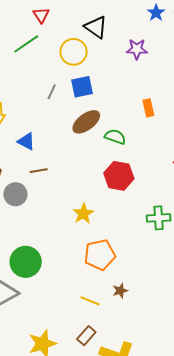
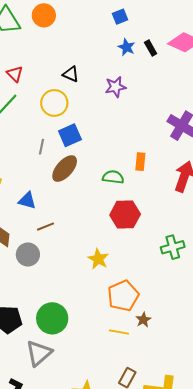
black triangle: (96, 27) -> (71, 74), size x0.7
orange rectangle: (148, 108) -> (140, 162), moved, turned 30
brown ellipse: (86, 122) -> (65, 169), moved
brown star: (120, 291) -> (143, 320), moved
yellow line: (90, 301) -> (119, 332), moved

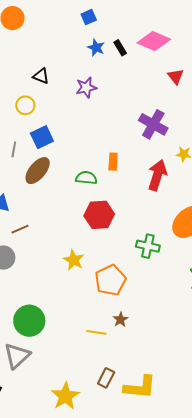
yellow circle: (54, 103) -> (25, 105), size x0.7
green cross: (173, 247) -> (148, 246), turned 30
orange pentagon: (123, 296) -> (110, 280), moved

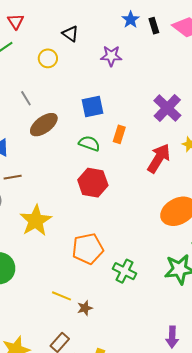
blue square: (42, 137) -> (93, 106), moved
gray line: (14, 149) -> (26, 98), turned -56
green cross: (148, 246) -> (124, 271), moved
yellow star: (74, 260) -> (36, 221), moved, size x1.5
brown star: (120, 320) -> (85, 308), moved

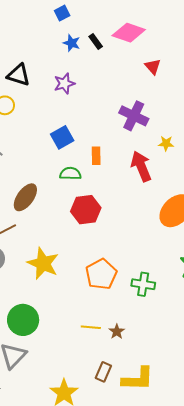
black triangle: (70, 34) -> (19, 75), size x1.4
brown ellipse: (44, 125) -> (25, 197), moved
red arrow: (159, 158) -> (141, 166), turned -36

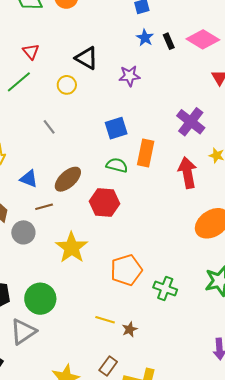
orange rectangle: (96, 156) -> (146, 153), size x1.5
red hexagon: (86, 210) -> (104, 202), moved

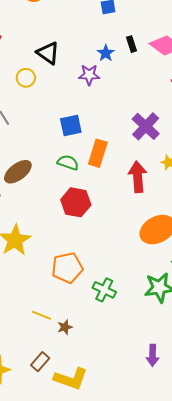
blue star: (145, 38) -> (106, 53), moved
red hexagon: (104, 202) -> (76, 202), moved

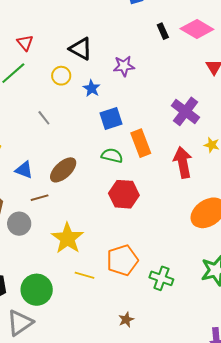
blue star: (106, 53) -> (92, 88), moved
orange rectangle: (98, 153) -> (141, 143), turned -32
yellow line: (41, 315) -> (84, 275), moved

